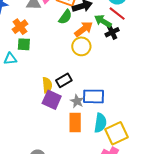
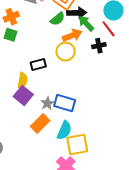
green arrow: (103, 21) -> (86, 23), moved
black rectangle: (64, 80) -> (38, 64), moved
orange rectangle: (75, 122) -> (40, 123), turned 30

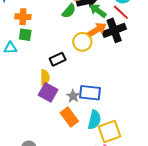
orange cross: (11, 17) -> (23, 17), turned 35
orange arrow: (72, 35) -> (97, 30), moved
black cross: (99, 46) -> (114, 30), size x1.6
orange rectangle: (40, 123) -> (69, 117), turned -72

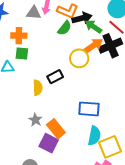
yellow semicircle: (45, 77) -> (38, 88), moved
purple square: (48, 92) -> (49, 143), moved
gray star: (73, 96) -> (35, 120), moved
orange rectangle: (69, 117) -> (56, 129), moved

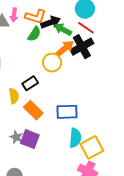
gray star: (35, 120) -> (16, 137), moved
orange rectangle: (56, 129) -> (33, 110), moved
purple square: (49, 143) -> (30, 139), moved

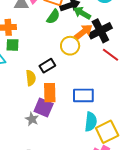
red line: (86, 28) -> (110, 55), moved
orange rectangle: (33, 110) -> (50, 93), turned 42
purple square: (30, 139) -> (44, 108), moved

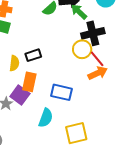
orange arrow: (83, 32) -> (98, 73), moved
yellow circle: (70, 46) -> (82, 49), moved
cyan semicircle: (91, 122) -> (46, 118), moved

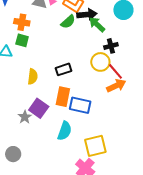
black cross: (93, 33) -> (111, 46), size x0.6
black rectangle: (33, 55) -> (63, 69), moved
orange rectangle: (29, 82) -> (63, 97), moved

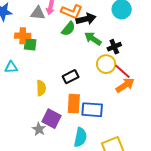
green arrow: (97, 24) -> (93, 39), moved
green square: (22, 40) -> (30, 44), moved

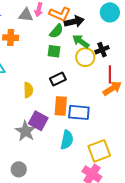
green square: (30, 44) -> (54, 51), moved
yellow circle: (106, 64) -> (85, 57), moved
red line: (122, 71) -> (110, 74), turned 48
gray star: (39, 129) -> (26, 131), size x1.5

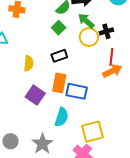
green square: (54, 51) -> (59, 28), turned 32
gray star: (26, 131) -> (42, 144), moved

